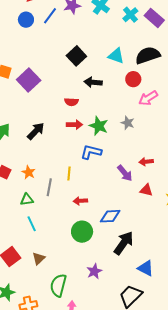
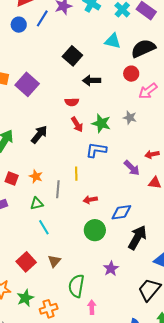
cyan triangle: (116, 56) -> (113, 41), moved
red arrow: (74, 125) -> (77, 124), turned 63

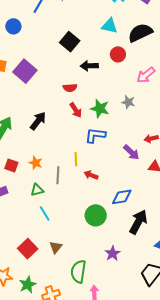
blue circle: (19, 25) -> (13, 26), moved
red circle: (131, 74) -> (118, 54), moved
red arrow: (90, 200) -> (91, 175), moved, turned 32

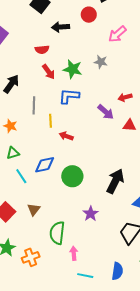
gray line: (58, 175) -> (34, 105), moved
blue diamond: (122, 197) -> (45, 165), moved

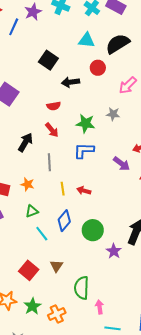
red arrow: (49, 72) -> (52, 130), moved
yellow line: (51, 121) -> (63, 189), moved
blue diamond: (45, 165) -> (64, 221), turned -35
purple star: (91, 214) -> (114, 251), moved

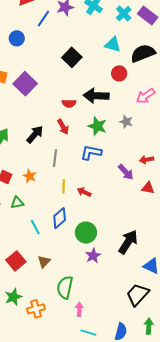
black arrow: (70, 82) -> (96, 96), moved, size x1.4
green triangle: (32, 211) -> (17, 203), moved
purple star: (114, 251) -> (93, 256), moved

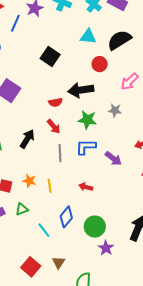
gray line: (55, 158) -> (60, 153), moved
purple arrow: (126, 172) -> (113, 158), moved
yellow line: (64, 186) -> (50, 186), moved

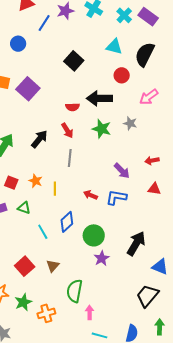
black semicircle: (119, 40) -> (145, 54), turned -40
blue L-shape: (86, 147) -> (116, 197), moved
green triangle: (22, 209) -> (24, 208), turned 32

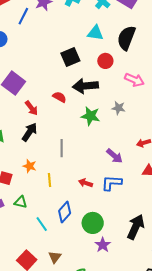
black square: (74, 61) -> (70, 57), moved, turned 30
pink arrow: (149, 97) -> (134, 80), turned -114
red semicircle: (72, 107) -> (59, 97), turned -144
red arrow: (67, 131) -> (31, 108), moved
orange star: (36, 181) -> (30, 166), moved

